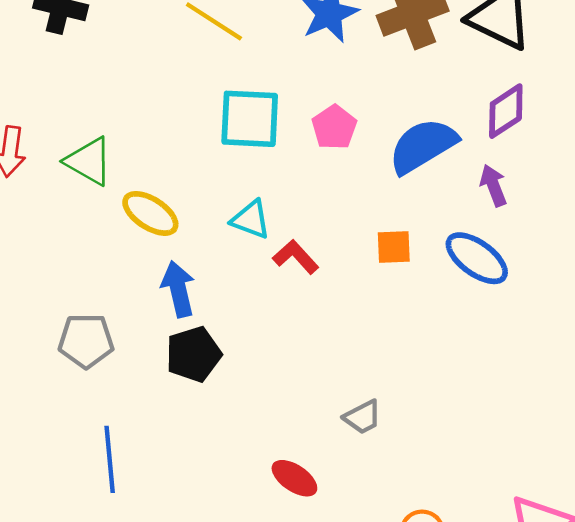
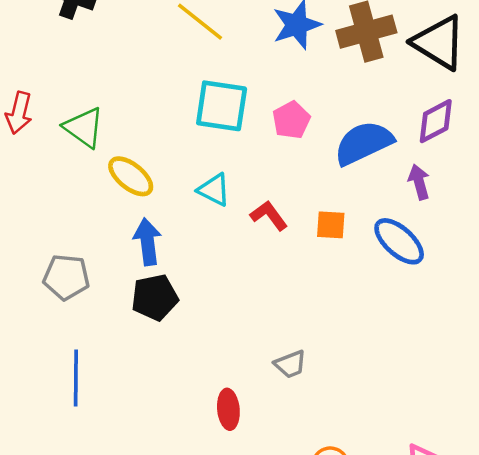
red L-shape: (296, 257) -> (269, 215), moved
red ellipse: (294, 478) -> (228, 409), turned 45

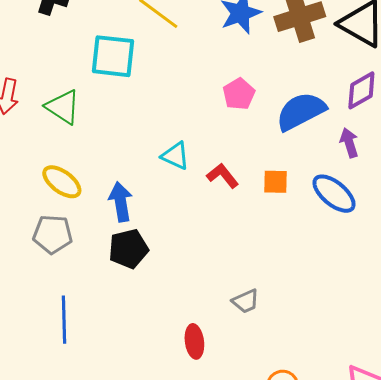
cyan square: (222, 106) -> (113, 56), moved
yellow ellipse: (131, 176) -> (62, 182), moved

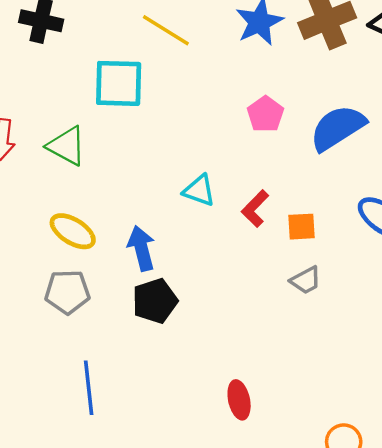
red L-shape: (223, 176) -> (255, 209), turned -92
orange square: (276, 182) -> (302, 227), moved
gray trapezoid: (246, 301) -> (306, 280), moved

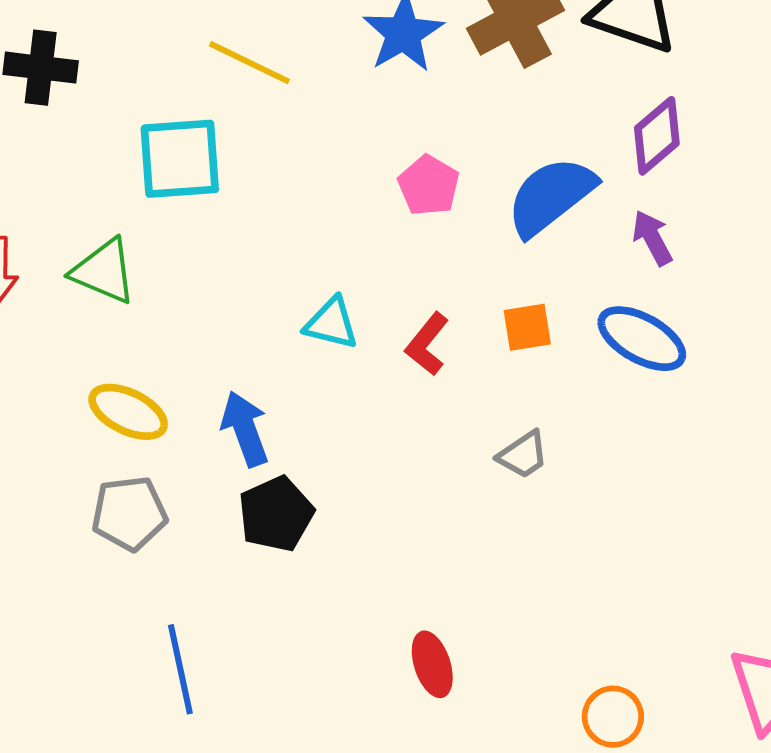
orange square: (302, 227) -> (527, 327), moved

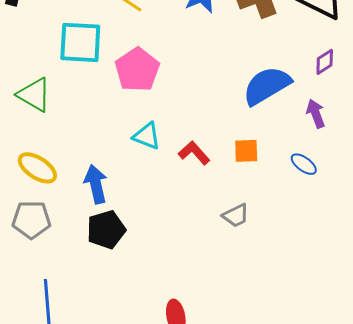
purple diamond: (657, 136) -> (325, 62), size x0.7
pink pentagon: (429, 185) -> (137, 70), moved, size x1.4
blue ellipse: (642, 339) -> (304, 164), size x0.6
red L-shape: (427, 344) -> (194, 153), turned 92

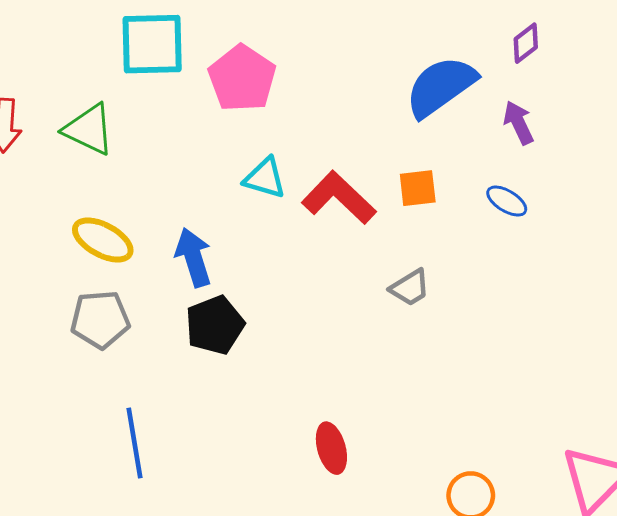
red L-shape: (194, 153) -> (339, 198), size x1.5

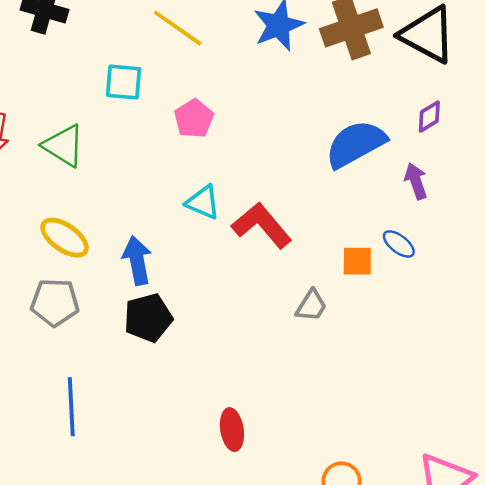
cyan square: (152, 44) -> (124, 82), size x0.7
pink pentagon: (242, 78) -> (194, 119), size x0.7
orange square: (418, 188) -> (357, 261), moved
gray trapezoid: (410, 288) -> (311, 306), turned -33

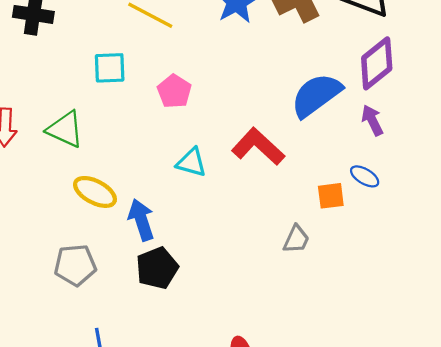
purple diamond: (429, 117) -> (377, 63), size x1.8
red L-shape: (262, 225) -> (258, 147), moved
yellow ellipse: (65, 238) -> (95, 192), moved

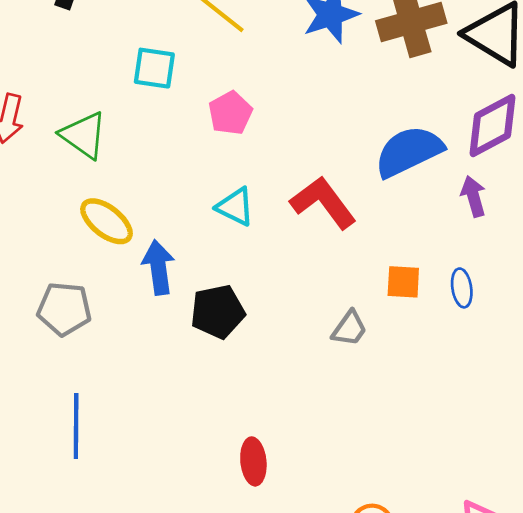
blue ellipse: (365, 176) -> (462, 288), moved, turned 40
black pentagon: (157, 268) -> (218, 312), moved

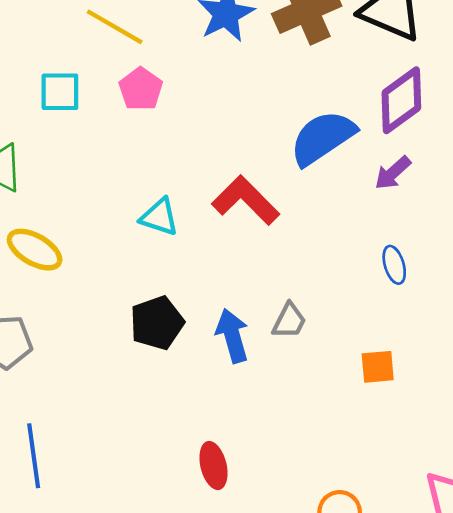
pink pentagon: (230, 113) -> (141, 89), moved
purple arrow: (473, 196) -> (393, 173), turned -108
blue arrow: (158, 267) -> (232, 336), moved
orange square: (403, 282) -> (378, 367), moved

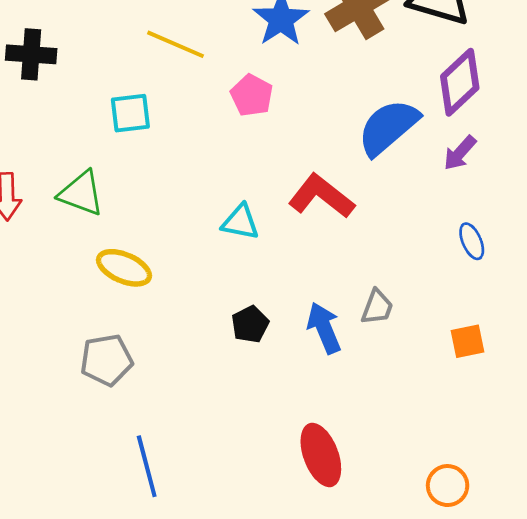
pink pentagon: (141, 89) -> (252, 95), moved
black pentagon: (157, 323) -> (250, 324), size x0.7
red ellipse: (213, 465) -> (321, 455), size x1.4

